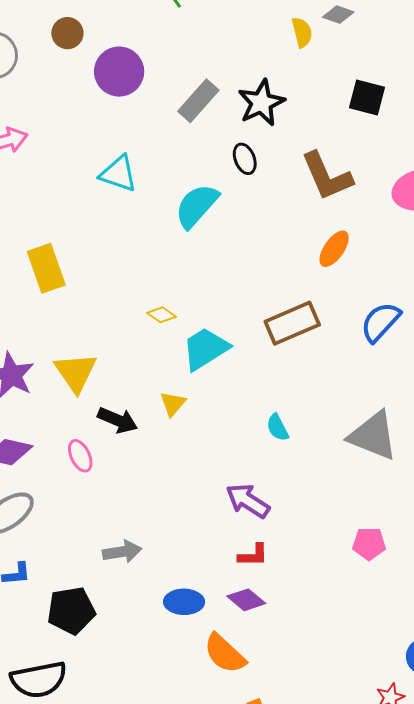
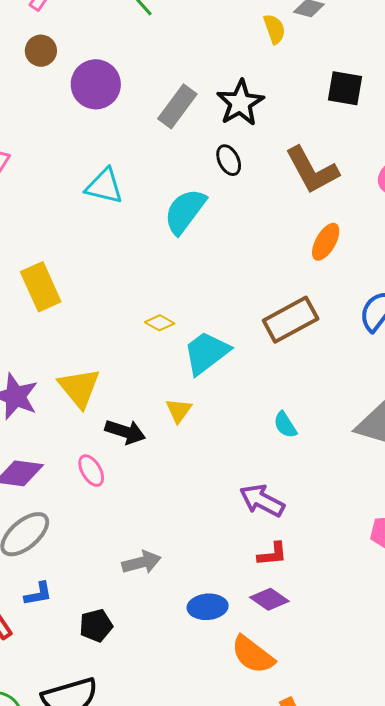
black pentagon: (71, 611) -> (96, 625), size x0.7

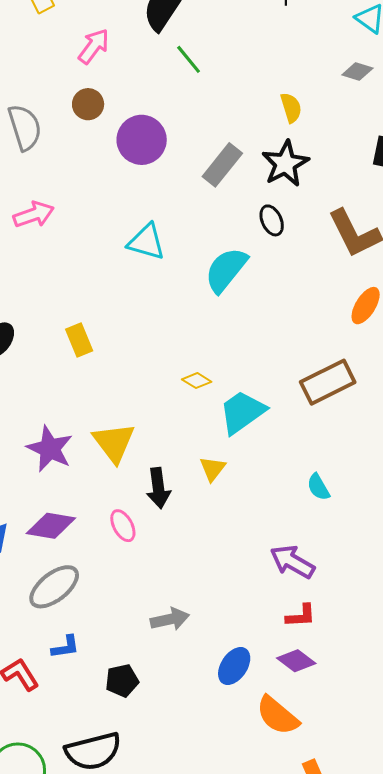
yellow semicircle: (274, 29) -> (291, 108), moved
yellow rectangle: (41, 287) -> (79, 340), size x0.7
black arrow: (125, 432) -> (158, 488), turned 63
blue ellipse: (208, 607) -> (234, 666), turned -54

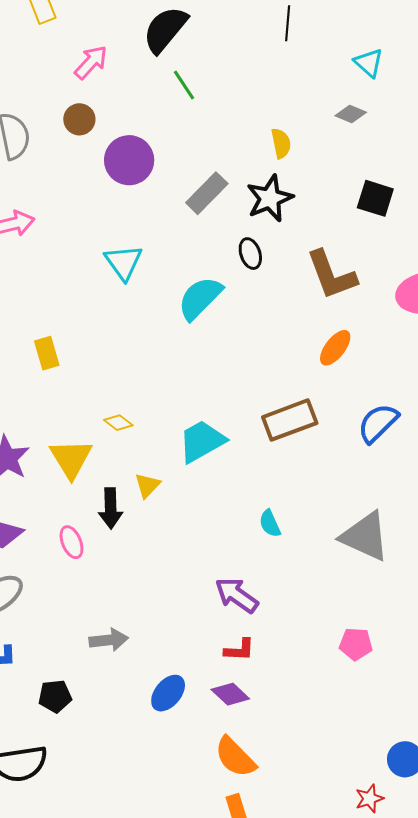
cyan triangle: (146, 242) -> (124, 262), turned 33
yellow diamond: (197, 381) -> (118, 423), moved
yellow triangle: (213, 469) -> (147, 485), moved
orange semicircle: (278, 716) -> (235, 757), moved

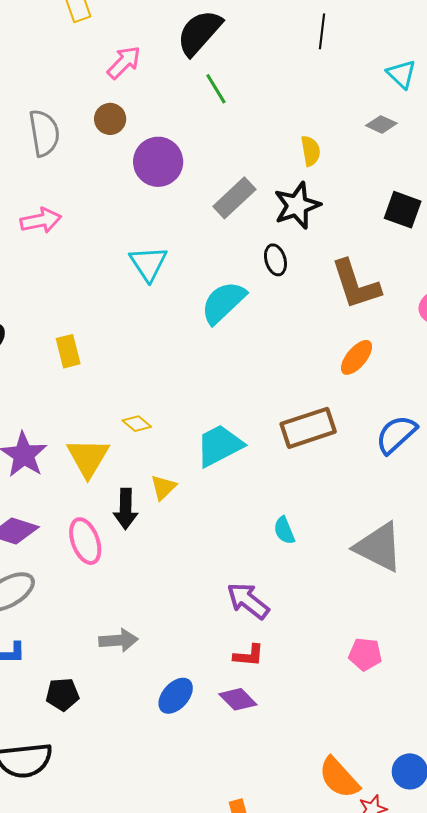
pink ellipse: (71, 542) -> (85, 541), size x1.4
orange semicircle: (235, 757) -> (339, 778), moved

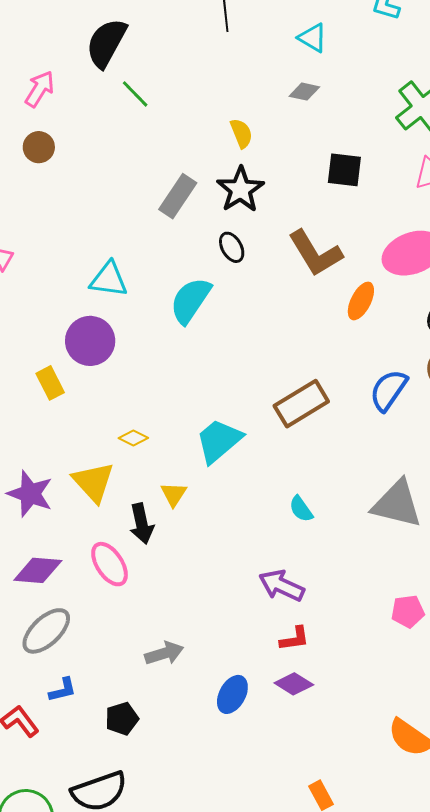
purple circle: (158, 162) -> (90, 341), moved
cyan triangle: (148, 263) -> (109, 279), turned -36
orange ellipse: (357, 357) -> (361, 301), moved

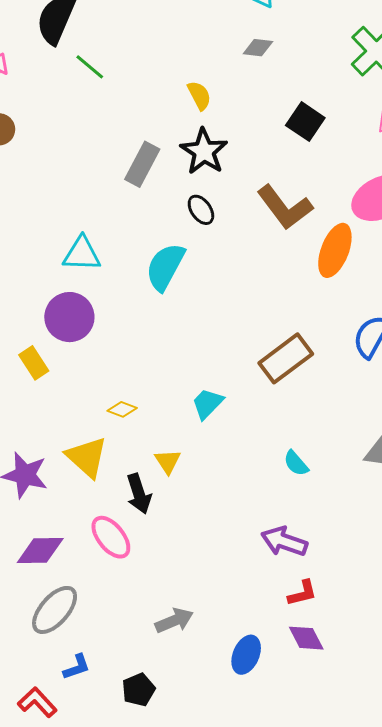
black square: (344, 170) -> (305, 122), turned 33
orange ellipse: (361, 301) -> (335, 250), size x1.4
cyan trapezoid: (219, 441) -> (207, 404), size x0.7
purple diamond: (294, 684) -> (306, 638), turned 36

